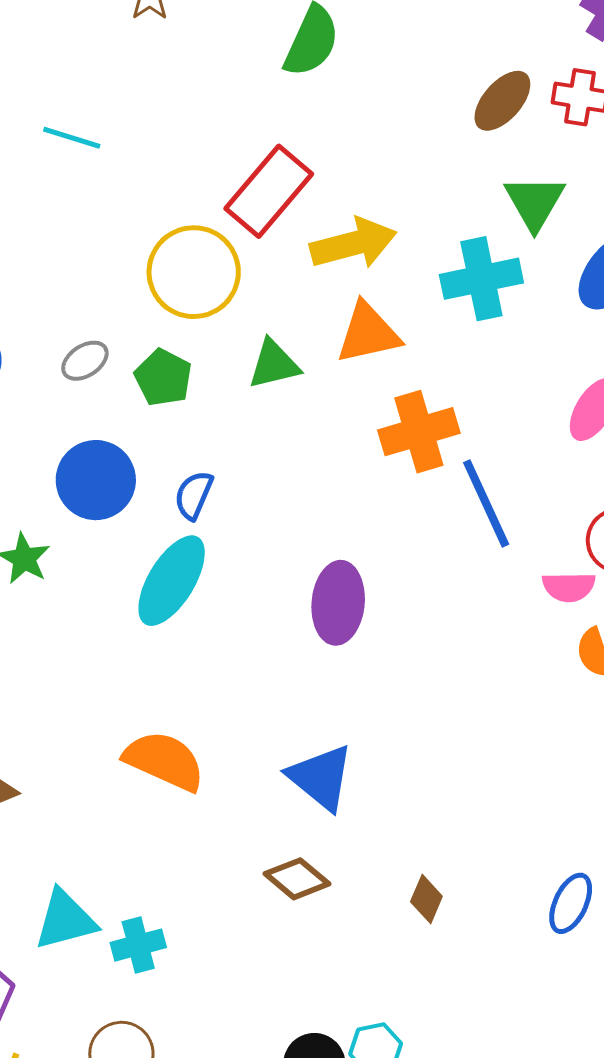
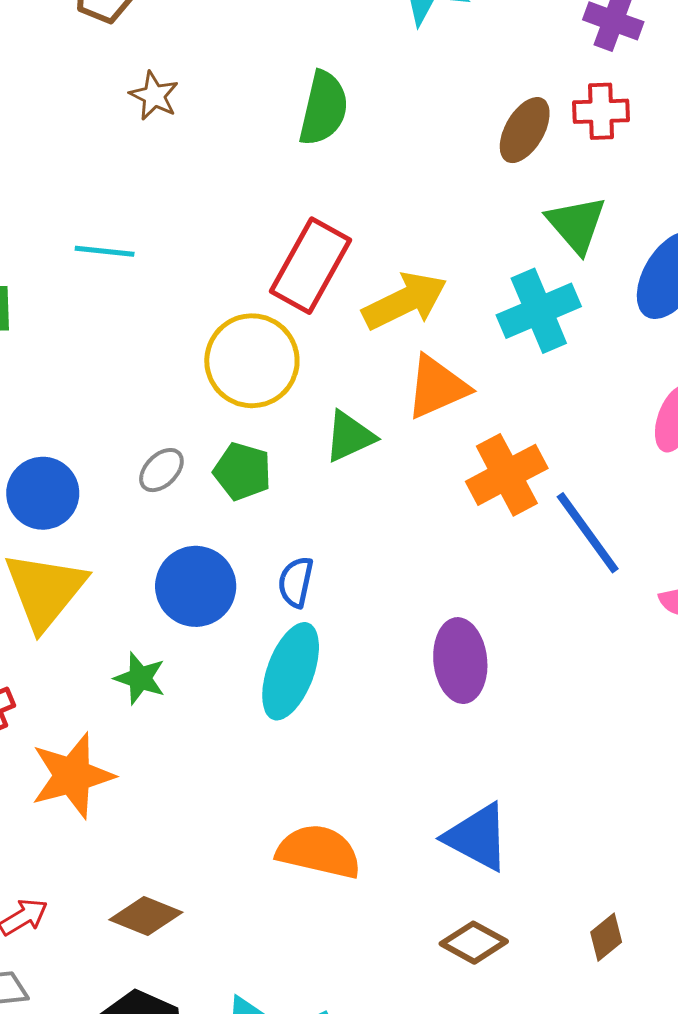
brown diamond: (426, 899) -> (606, 937), turned 39

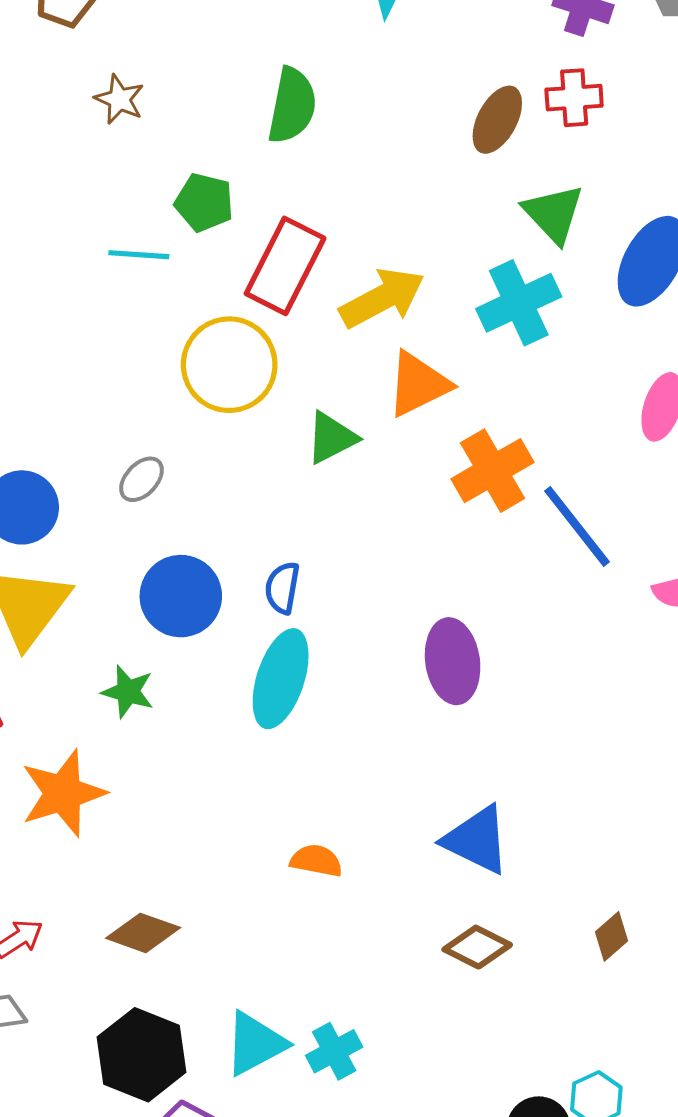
cyan line: (105, 251) -> (139, 255), moved
green pentagon: (242, 471) -> (204, 203), moved
orange semicircle: (319, 852) -> (316, 861), size x0.6

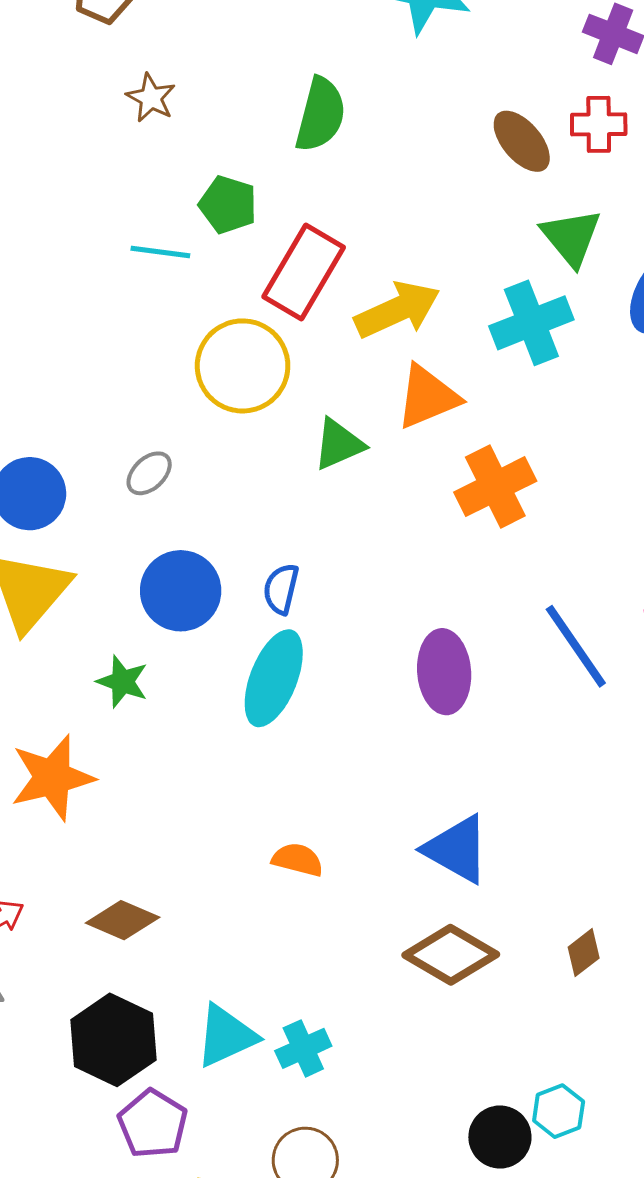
brown ellipse: (497, 120) -> (522, 141), turned -72
blue line: (577, 526) -> (576, 646), moved
brown diamond: (477, 947) -> (451, 955), size x1.4

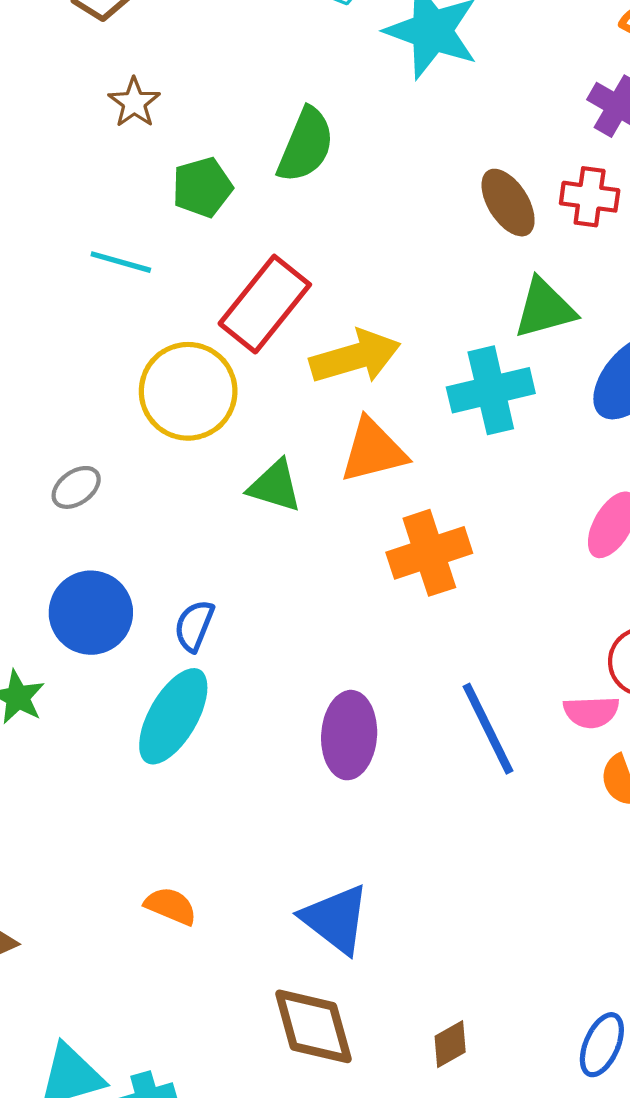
green pentagon: (228, 205) -> (202, 187), moved, turned 30
green triangle: (571, 237) -> (545, 308), turned 46
green triangle: (339, 444) -> (275, 486), turned 32
brown diamond: (451, 955) -> (313, 1026), turned 36

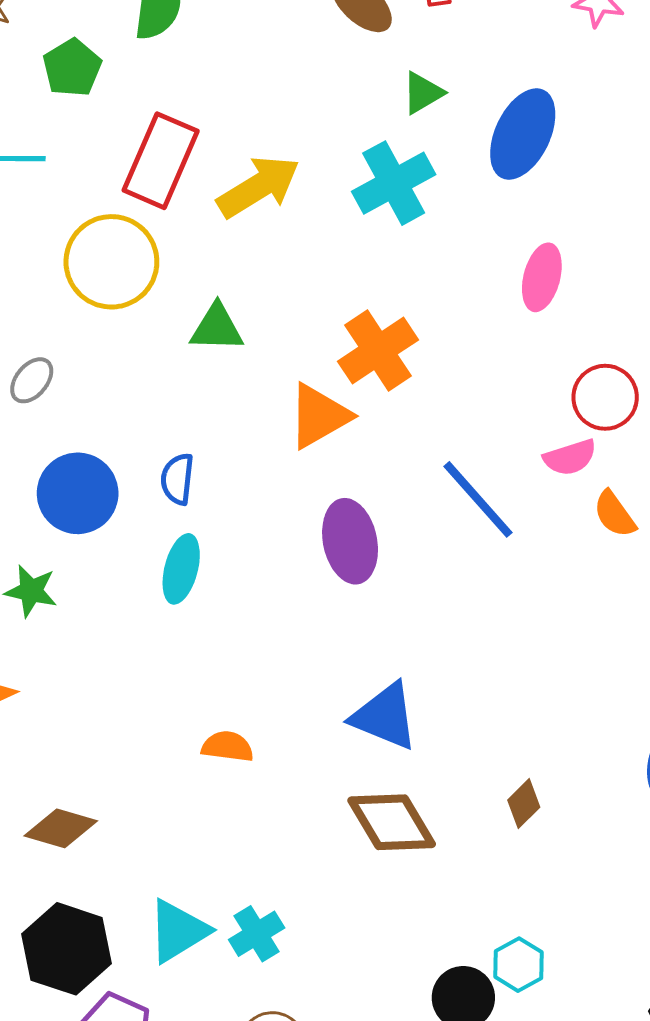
green triangle: (545, 308) -> (423, 93), size x0.7
orange triangle: (373, 451) -> (319, 416), moved
cyan ellipse: (173, 716) -> (181, 569), size x0.7

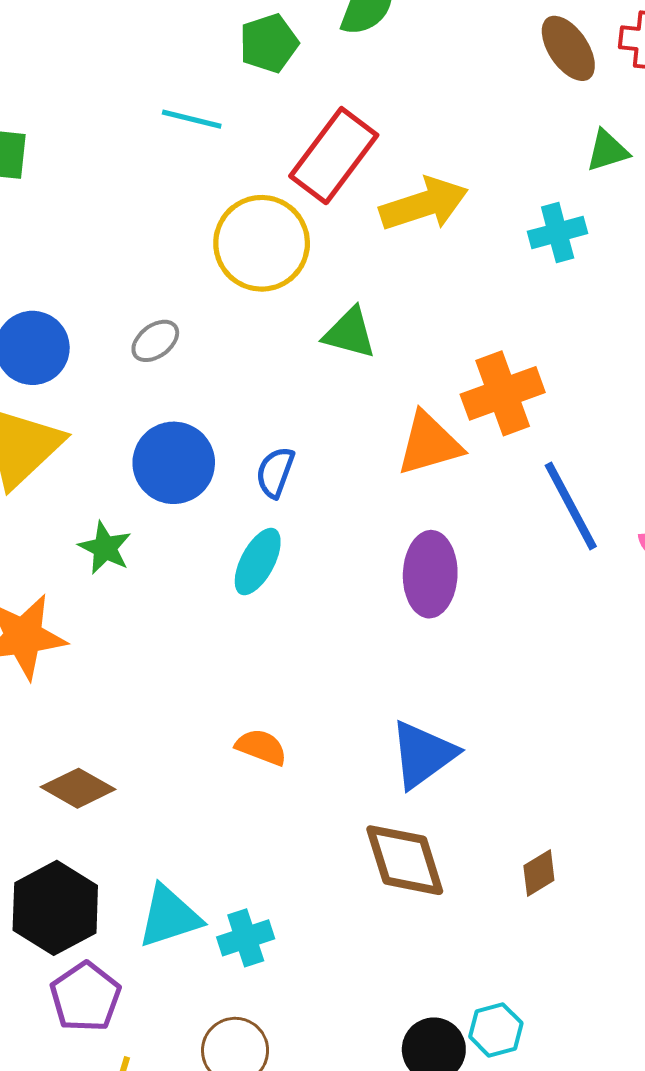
cyan cross: (394, 183) -> (558, 232), size x0.7
blue line: (478, 499) -> (571, 506), moved
blue triangle: (385, 716) -> (423, 754), turned 48

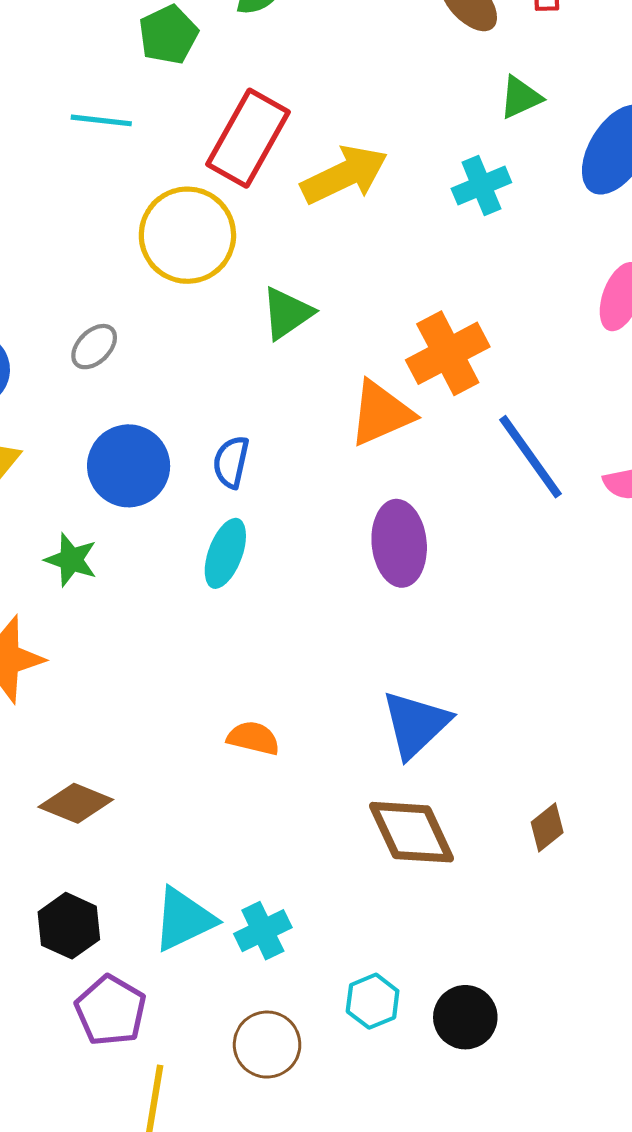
green triangle: (350, 333) -> (287, 313), turned -42
black hexagon: (55, 908) -> (69, 926), size x0.7
cyan hexagon: (496, 1030) -> (373, 1001), moved

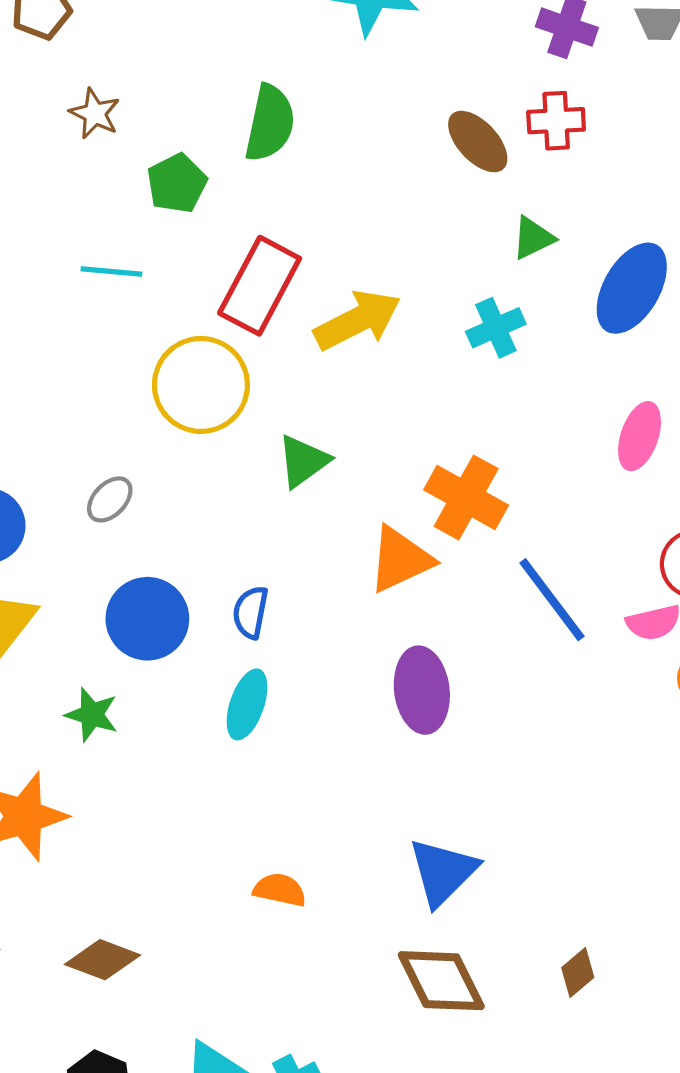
orange cross: (448, 353) -> (466, 498), turned -32

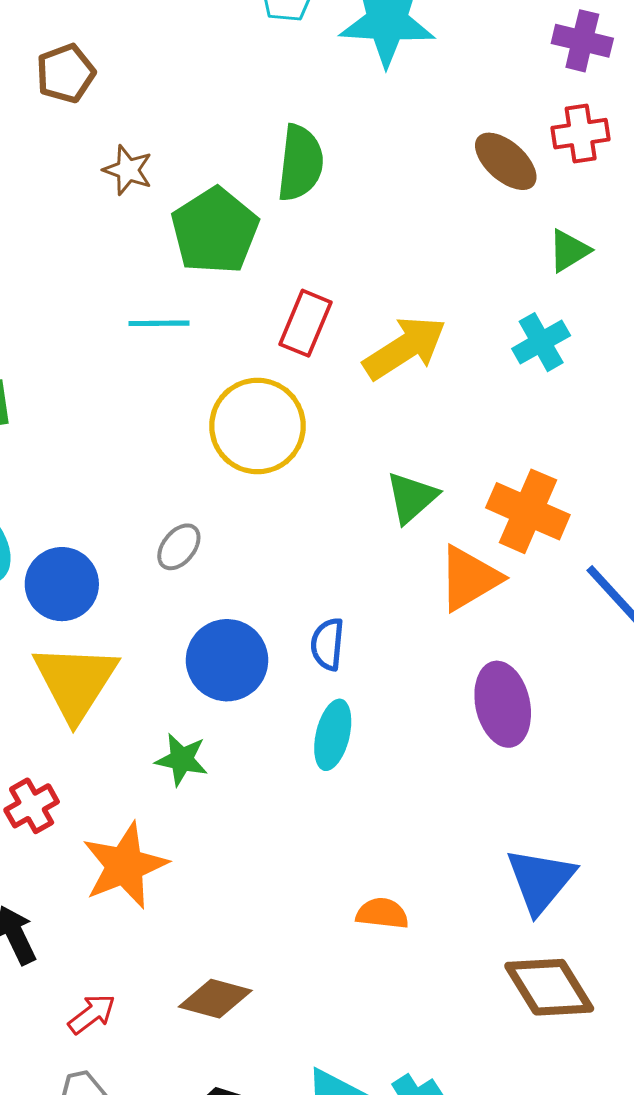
green pentagon: (177, 183) -> (215, 231), size x1.5
red rectangle: (260, 286) -> (306, 323), size x0.7
green triangle: (303, 461) -> (412, 498), moved

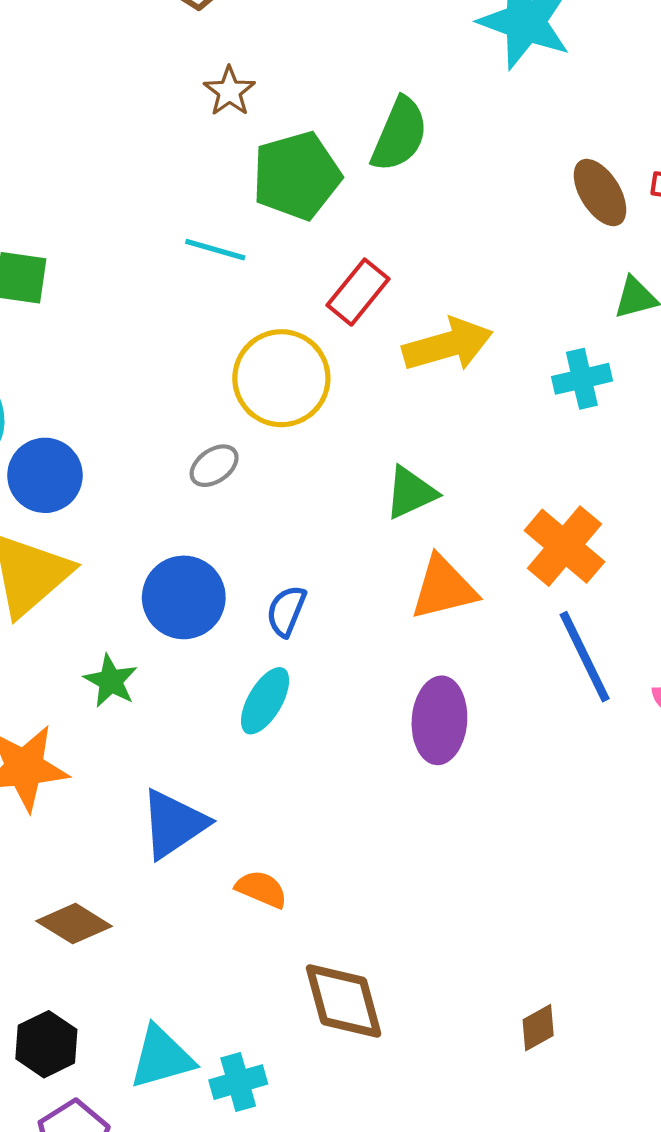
orange cross: (528, 511) -> (564, 546), moved
gray ellipse: (179, 547) -> (214, 466), moved
blue triangle: (540, 880) -> (174, 824), moved
brown diamond: (549, 987) -> (344, 1001), moved

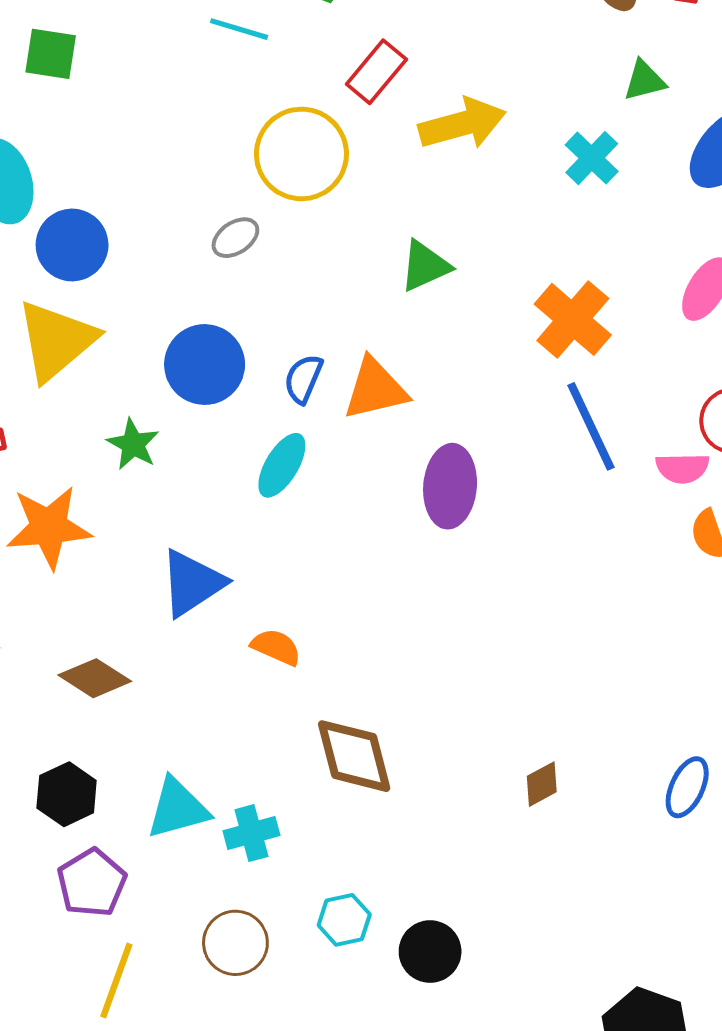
cyan cross: (582, 379) -> (592, 158), turned -34
orange triangle: (444, 588) -> (375, 389), moved

